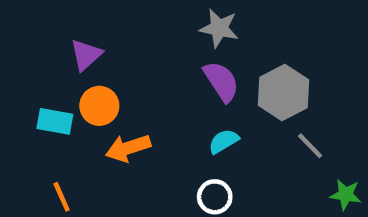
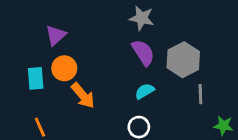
cyan rectangle: (55, 121) -> (36, 78), turned 75
gray line: (310, 146) -> (200, 94), turned 42
orange arrow: (128, 148) -> (83, 96), turned -112

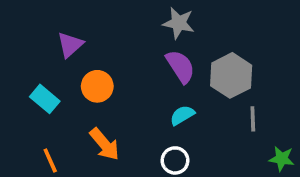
orange circle: (64, 68) -> (97, 86), moved
cyan rectangle: (36, 78) -> (45, 99), turned -45
orange arrow: (83, 96) -> (104, 144), moved

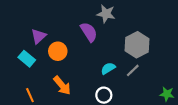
purple triangle: (70, 45) -> (39, 36), moved
purple semicircle: (180, 66) -> (89, 32), moved
gray line: (253, 119) -> (133, 70), moved, turned 48

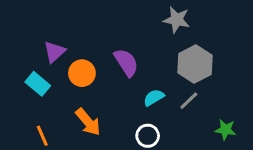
gray star: (106, 14) -> (177, 20), moved
purple semicircle: (89, 32) -> (126, 62), moved
green star: (167, 94) -> (225, 130), moved

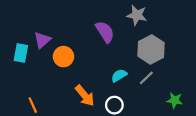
purple semicircle: (126, 62) -> (105, 32), moved
cyan rectangle: (38, 84) -> (21, 53), moved, turned 60
orange arrow: (88, 122) -> (85, 96), moved

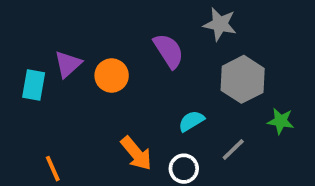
orange circle: (63, 57) -> (112, 76), moved
gray line: (146, 78) -> (233, 150), moved
green star: (175, 100) -> (281, 121), moved

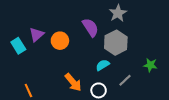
gray star: (220, 24) -> (118, 13), turned 30
gray hexagon: (243, 79) -> (116, 43), moved
cyan rectangle: (34, 85) -> (18, 46), turned -42

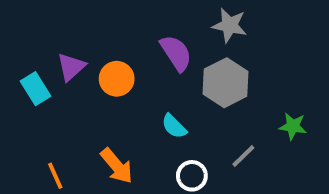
gray star: (118, 13) -> (230, 25), turned -30
cyan semicircle: (103, 65) -> (174, 126), moved, turned -104
orange arrow: (73, 82) -> (117, 166), moved

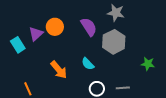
orange circle: (117, 79) -> (55, 27), moved
gray line: (243, 156) -> (123, 88), moved, turned 40
orange arrow: (117, 166) -> (59, 70), moved

